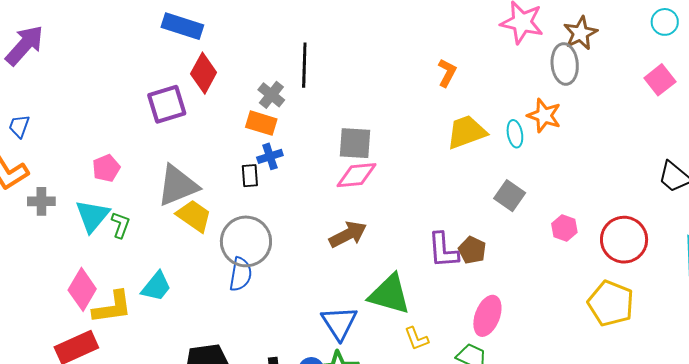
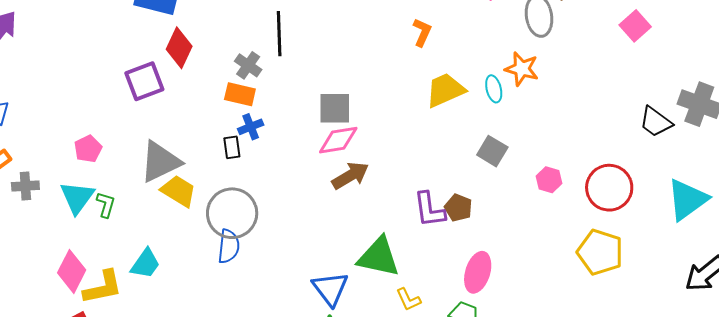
brown arrow: (348, 234) -> (350, 176), moved

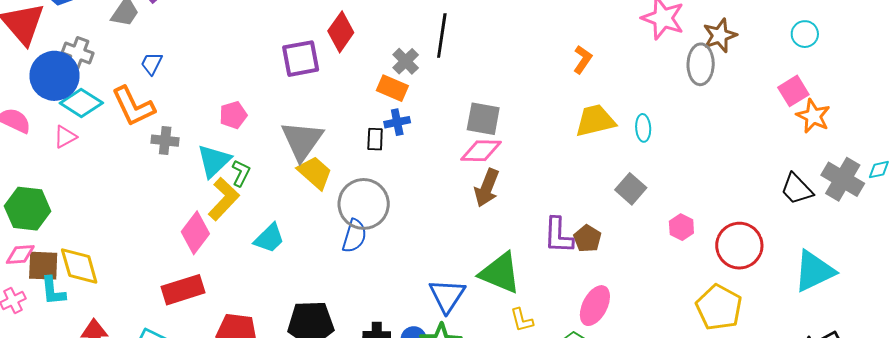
orange star: (522, 69) -> (813, 116), moved
gray triangle: (160, 162) -> (302, 141), turned -39
brown arrow: (350, 176) -> (487, 188), turned 132
yellow L-shape: (103, 287) -> (224, 199), moved, turned -45

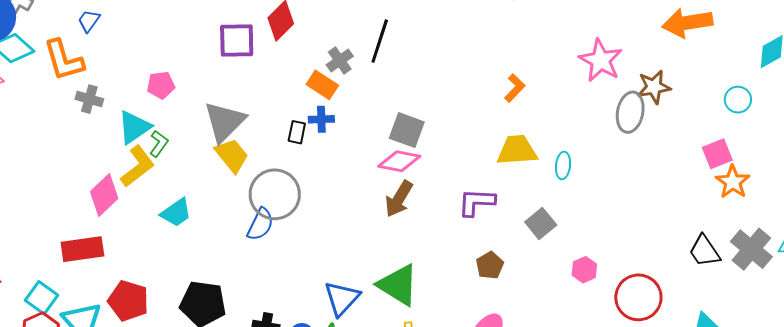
purple L-shape: (558, 235) -> (476, 202), moved, turned 81

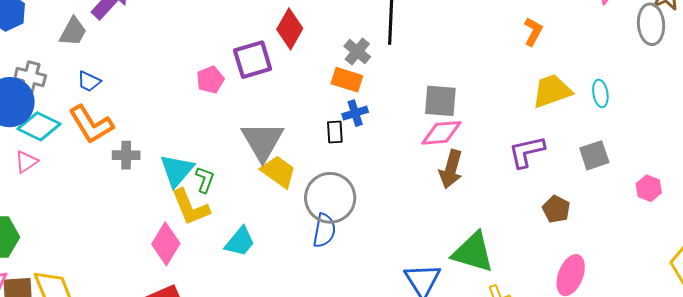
blue trapezoid: (89, 21) -> (89, 81), moved, turned -85
pink pentagon: (161, 85) -> (210, 80), moved
yellow L-shape: (138, 166) -> (190, 207), turned 120
gray square: (541, 223) -> (594, 155), turned 36

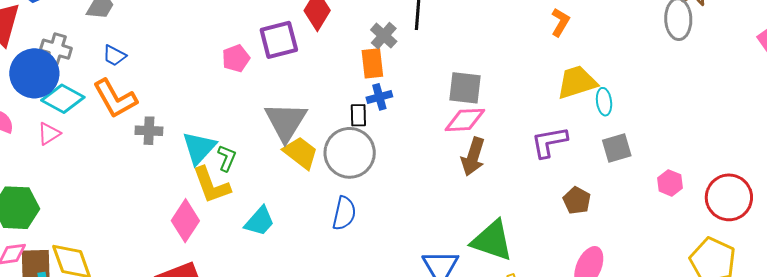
orange rectangle: (347, 80) -> (372, 63), turned 64
cyan ellipse: (600, 93) -> (604, 102), moved
gray circle: (330, 198) -> (350, 153), moved

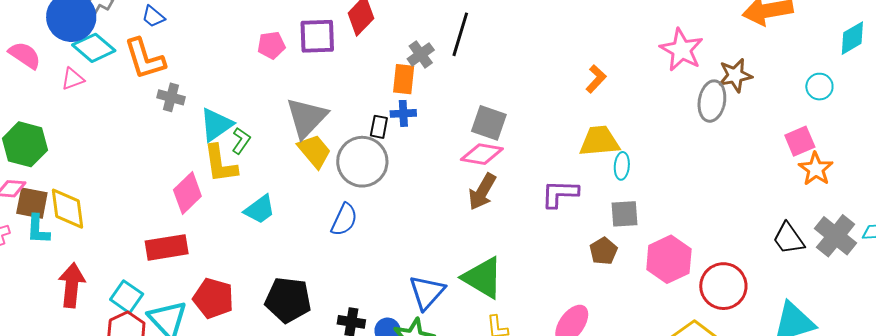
pink hexagon: (670, 183) -> (669, 259), size x1.8
brown pentagon: (577, 200) -> (603, 251), moved

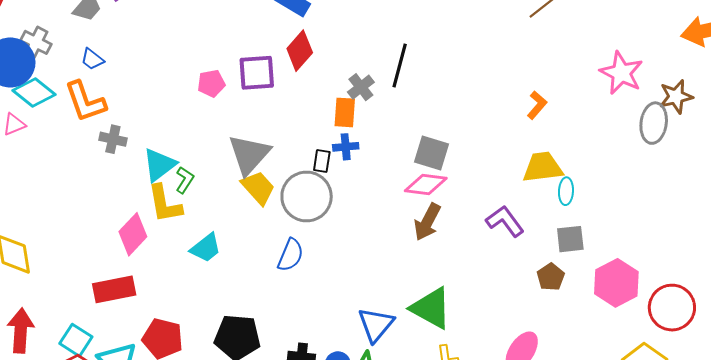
purple L-shape: (560, 194) -> (505, 221), turned 54

